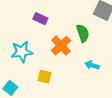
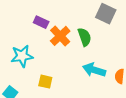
orange cross: (61, 46) -> (60, 36), moved
cyan arrow: (92, 65) -> (94, 70), size x1.5

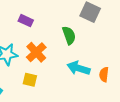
orange cross: (60, 36) -> (36, 52), moved

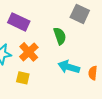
purple rectangle: (26, 21) -> (19, 22), size x1.5

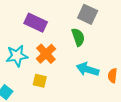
gray square: (80, 14) -> (88, 14), moved

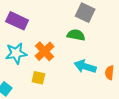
purple rectangle: (36, 23) -> (17, 21), moved
green semicircle: (78, 37) -> (76, 35), turned -60

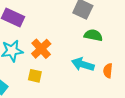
green semicircle: (76, 35) -> (93, 35), moved

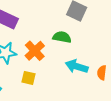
green semicircle: (93, 35) -> (62, 37), moved

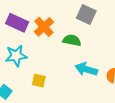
orange cross: (35, 51) -> (44, 27), moved

